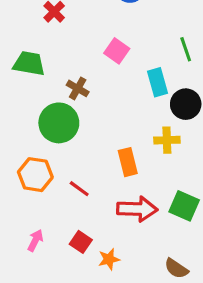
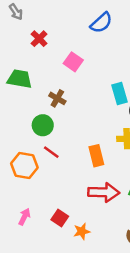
pink square: (117, 51) -> (73, 62), moved
green circle: (59, 123) -> (43, 125), size x0.7
red line: (79, 189) -> (51, 152), moved

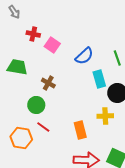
blue semicircle: (101, 23) -> (84, 56), moved
red cross: (39, 39) -> (33, 34), turned -32
pink square: (73, 62) -> (52, 45), moved

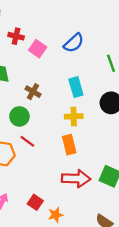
blue semicircle: (84, 56) -> (74, 43), moved
cyan rectangle: (99, 79) -> (76, 87), moved
yellow cross: (105, 116) -> (74, 116), moved

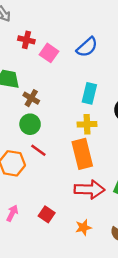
cyan rectangle: (76, 87) -> (89, 93), turned 30
brown cross: (33, 92) -> (31, 98), moved
orange rectangle: (69, 145) -> (82, 154), size x1.4
orange star: (56, 215) -> (83, 227), moved

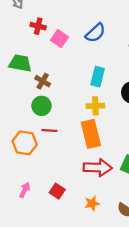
red line: (38, 150) -> (49, 131), turned -32

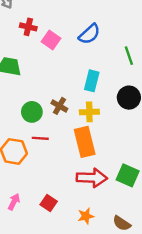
brown cross: (43, 81) -> (59, 106), moved

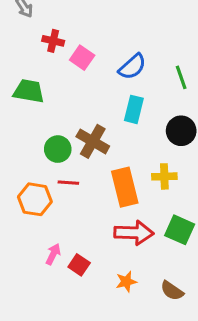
blue semicircle: (89, 34) -> (132, 67), moved
brown cross: (59, 106) -> (93, 141), size x1.5
yellow cross: (89, 112) -> (164, 176), moved
pink arrow: (14, 202) -> (53, 254), moved

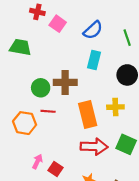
brown cross: (93, 141) -> (65, 82), turned -30

